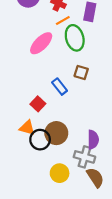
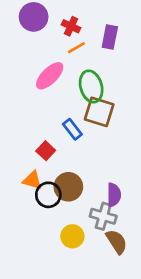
green ellipse: (75, 38) -> (91, 86), moved
brown square: (81, 72) -> (99, 112), size x1.6

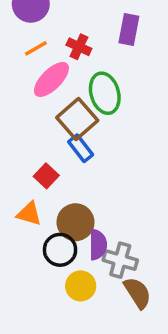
red cross: (71, 26) -> (79, 47), moved
orange line: (76, 48) -> (36, 48), moved
brown square: (99, 112) -> (77, 119), moved, turned 32
black circle: (48, 195) -> (60, 250), moved
purple semicircle: (114, 195) -> (98, 245), moved

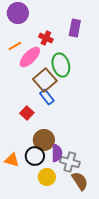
orange line: (36, 48) -> (15, 46), moved
orange triangle: (29, 214) -> (12, 160), moved

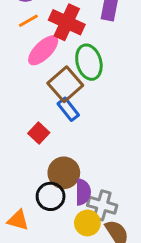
red cross: (46, 38) -> (67, 22), size x1.6
orange line: (15, 46) -> (28, 21), moved
orange triangle: (12, 160) -> (18, 220), moved
yellow circle: (47, 177) -> (87, 223), moved

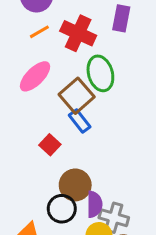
pink ellipse: (43, 50) -> (35, 76), moved

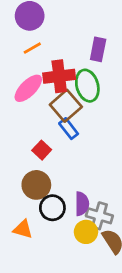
purple rectangle: (121, 18) -> (98, 49), moved
red cross: (78, 33) -> (59, 76), moved, turned -32
brown circle: (75, 185) -> (36, 185), moved

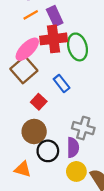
purple rectangle: (98, 49) -> (55, 16), moved, turned -36
brown square: (66, 106) -> (24, 70), moved
gray cross: (99, 216) -> (83, 128), moved

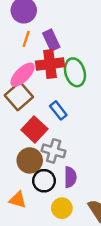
orange line: (31, 15) -> (26, 39), turned -42
red square: (39, 102) -> (34, 129), size x1.5
gray cross: (83, 128) -> (54, 151), moved
yellow circle: (76, 171) -> (62, 208), moved

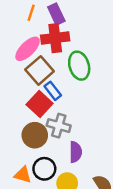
green ellipse: (75, 72) -> (79, 66), moved
brown square: (19, 96) -> (40, 70), moved
blue rectangle: (58, 110) -> (53, 91), moved
black circle: (44, 181) -> (44, 169), moved

